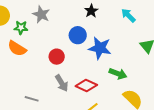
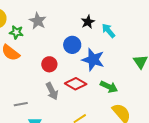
cyan arrow: (128, 15) -> (108, 31), moved
red diamond: (86, 85) -> (76, 84), moved
gray line: (32, 99) -> (21, 104), turned -32

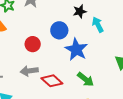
red diamond: (76, 84) -> (52, 81), moved
gray arrow: (52, 91) -> (29, 71), turned 96

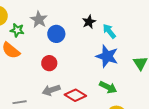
blue circle: (59, 30) -> (56, 34), moved
blue star: (76, 49) -> (107, 56), moved

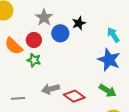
black star: (89, 22) -> (79, 23), moved
green star: (17, 30) -> (34, 60), moved
red circle: (49, 63) -> (34, 40), moved

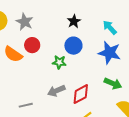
gray star: (44, 17) -> (25, 22), moved
blue circle: (60, 33) -> (73, 46), moved
green star: (34, 60) -> (59, 62), moved
red diamond: (74, 96) -> (81, 94), turned -55

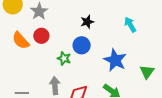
cyan arrow: (110, 27) -> (130, 25), moved
gray arrow: (56, 91) -> (55, 86), turned 96

